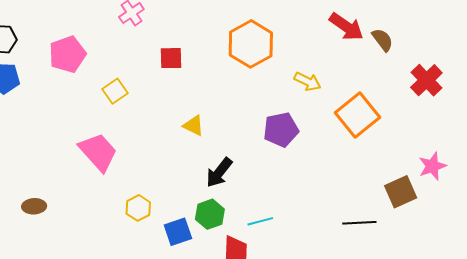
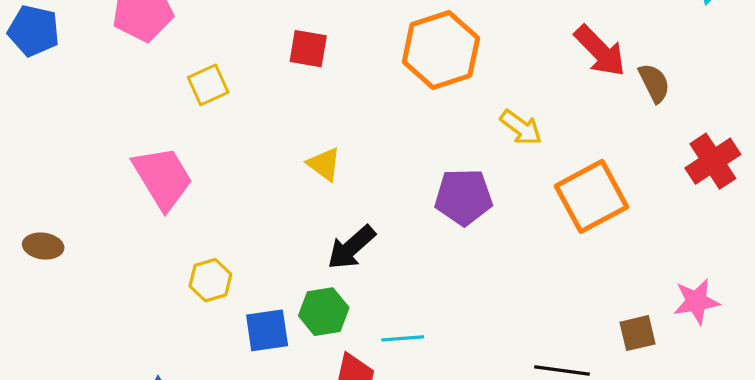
brown square: (401, 192) -> (638, 333), size x0.7

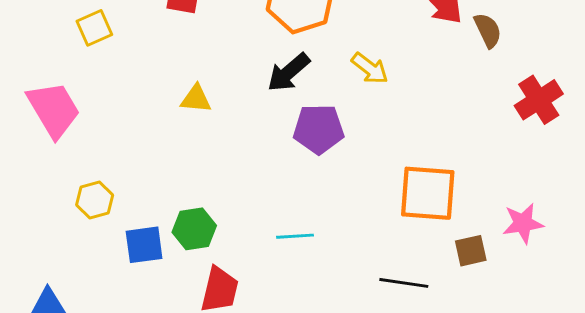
yellow triangle: (324, 164) -> (196, 99), turned -32
orange square: (591, 196) -> (428, 193), moved, turned 32
black arrow: (351, 247) -> (289, 72), moved
cyan line: (403, 338) -> (295, 236), moved

